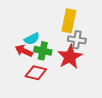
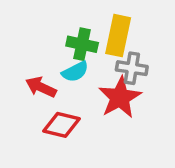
cyan semicircle: (32, 39) -> (75, 72), moved
green cross: (43, 51) -> (82, 44), moved

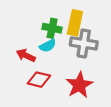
gray cross: (132, 68) -> (84, 43), size x1.4
red star: (120, 97) -> (79, 85), moved

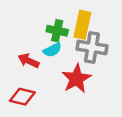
red diamond: (39, 80) -> (22, 97), moved
red star: (79, 85) -> (76, 79), moved

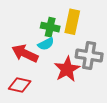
gray cross: (92, 47) -> (89, 56), moved
red arrow: (28, 61) -> (25, 53), size x1.4

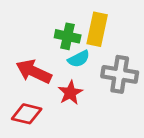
cyan semicircle: (46, 44) -> (79, 59), moved
red star: (67, 69) -> (70, 93), moved, size x0.7

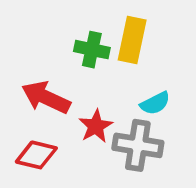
cyan semicircle: (79, 59) -> (155, 103), moved
gray cross: (120, 74) -> (138, 145), moved

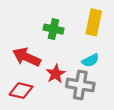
yellow rectangle: (132, 40) -> (94, 22), moved

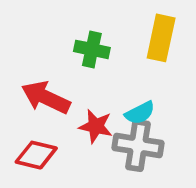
cyan semicircle: (90, 60) -> (140, 113), moved
red star: (56, 74) -> (96, 126), turned -30

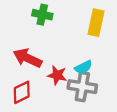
green cross: (92, 49) -> (42, 15), moved
red diamond: (36, 155) -> (22, 92), turned -40

